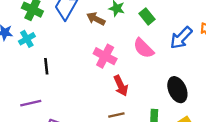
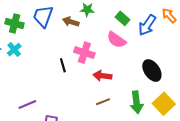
green rectangle: (147, 16) -> (122, 18), moved
black line: (46, 66) -> (63, 65), moved
red arrow: (121, 86) -> (102, 76), turned 132

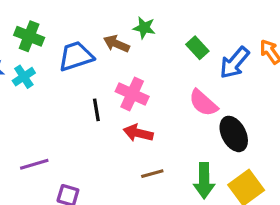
blue trapezoid: (43, 16) -> (76, 56), moved, turned 45
pink semicircle: (116, 40) -> (203, 103), moved
red arrow: (102, 76) -> (138, 133), moved

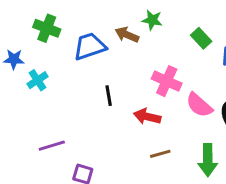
cyan cross: (24, 77) -> (37, 80), moved
pink cross: (132, 94) -> (167, 81), moved
pink semicircle: (203, 103) -> (199, 105), moved

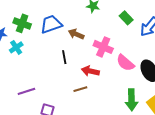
green cross: (47, 28) -> (22, 23), moved
brown arrow: (127, 35) -> (76, 34), moved
brown line: (160, 154) -> (80, 89), moved

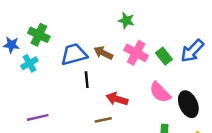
green rectangle: (126, 18) -> (164, 56), moved
blue trapezoid: (51, 24) -> (74, 54), moved
pink cross: (103, 47) -> (136, 53), moved

